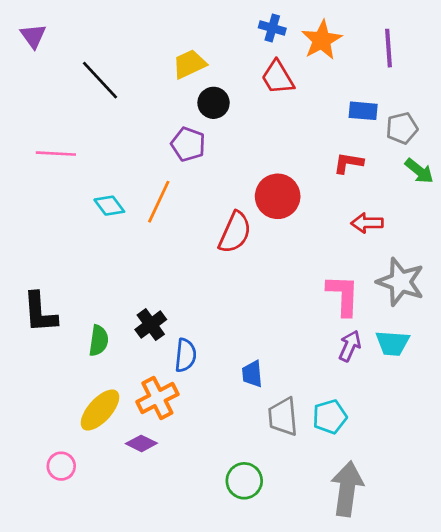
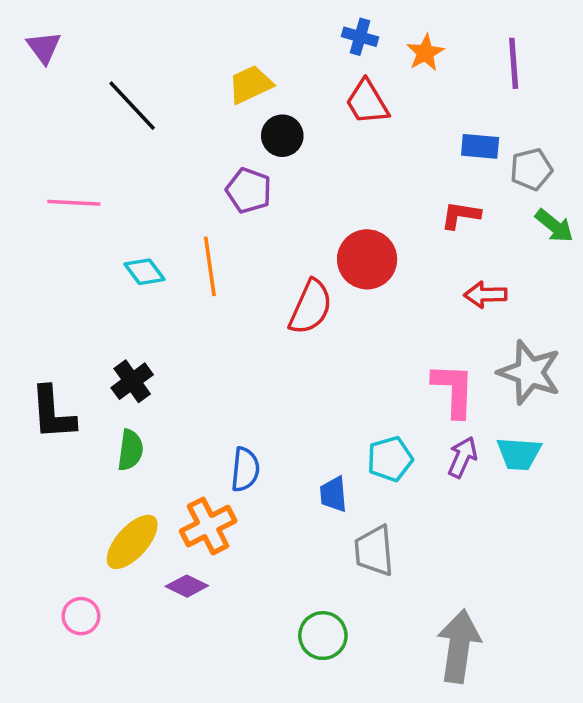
orange star: (322, 40) -> (425, 53), size x0.7
orange line: (159, 202) -> (210, 266), turned -33
black cross: (151, 325) -> (132, 381), moved
cyan pentagon: (330, 417) -> (390, 459), moved

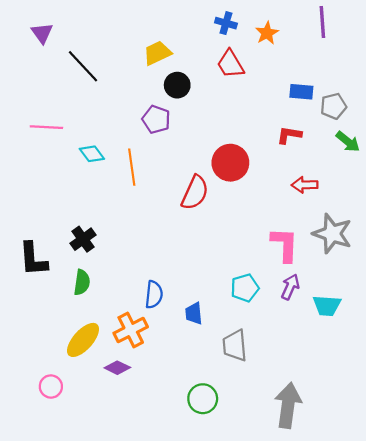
purple triangle: (44, 47) -> (42, 33), moved
purple line: (514, 63) -> (322, 22), moved
cyan diamond: (144, 272) -> (92, 154), moved
cyan trapezoid: (519, 454) -> (327, 306), moved
blue trapezoid: (333, 494) -> (194, 313), moved

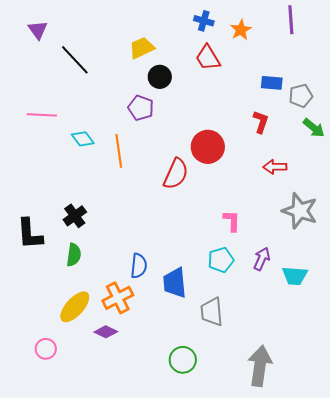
red L-shape: (289, 135) -> (261, 122), turned 100
pink L-shape: (285, 245) -> (232, 221), moved, size x0.7
blue trapezoid: (194, 313) -> (175, 283), size x1.5

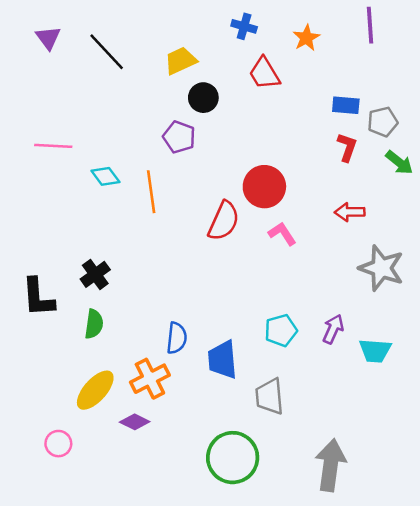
blue cross: (204, 21) -> (244, 26), moved
black line: (75, 60) -> (107, 52), moved
red L-shape: (261, 122) -> (347, 147), moved
pink L-shape: (232, 221) -> (282, 234), moved, turned -35
green circle: (183, 360) -> (233, 458), size x1.5

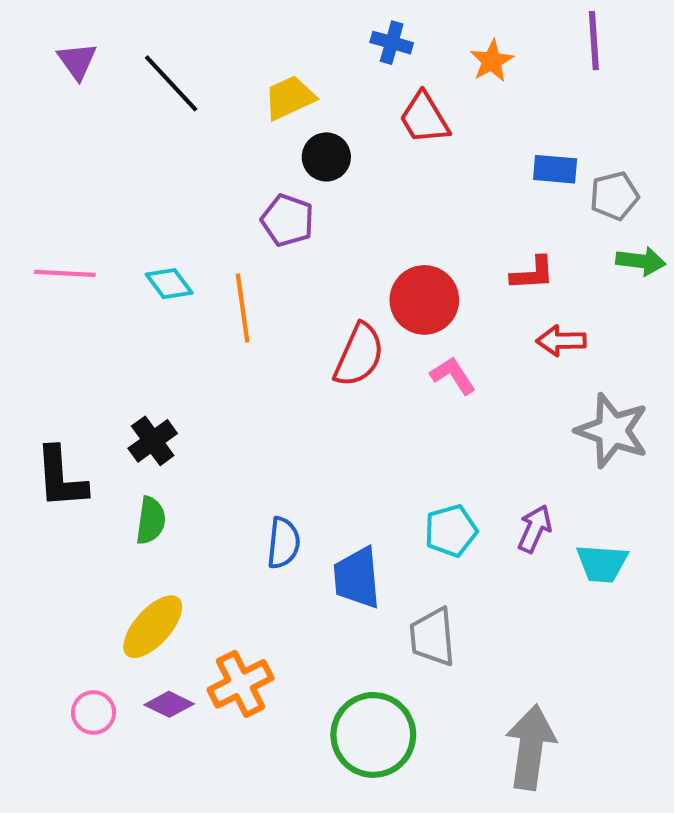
pink line: (53, 146) -> (65, 273), moved
red L-shape: (347, 147) -> (533, 273), moved, turned 68
green arrow: (399, 162) -> (641, 261), turned -32
orange cross: (150, 379) -> (241, 684), moved
purple diamond: (135, 422) -> (169, 704), moved

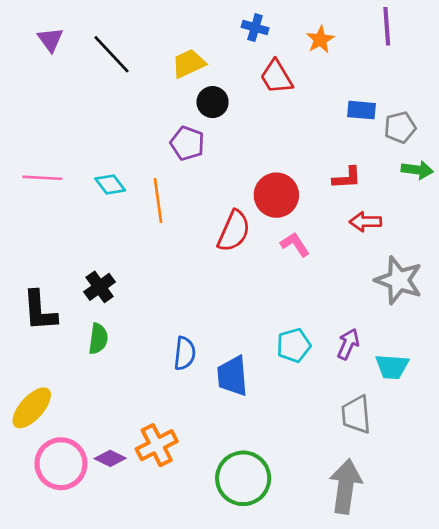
yellow ellipse: (153, 627) -> (32, 408), moved
gray trapezoid: (433, 637) -> (356, 415), moved
pink circle: (93, 712) -> (61, 464), size x1.8

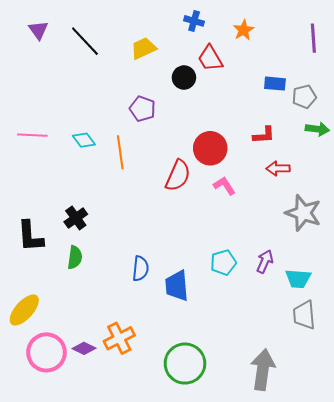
purple line: (387, 26) -> (313, 38), moved
black circle: (213, 102) -> (184, 78), moved
gray trapezoid: (356, 415) -> (304, 315), moved

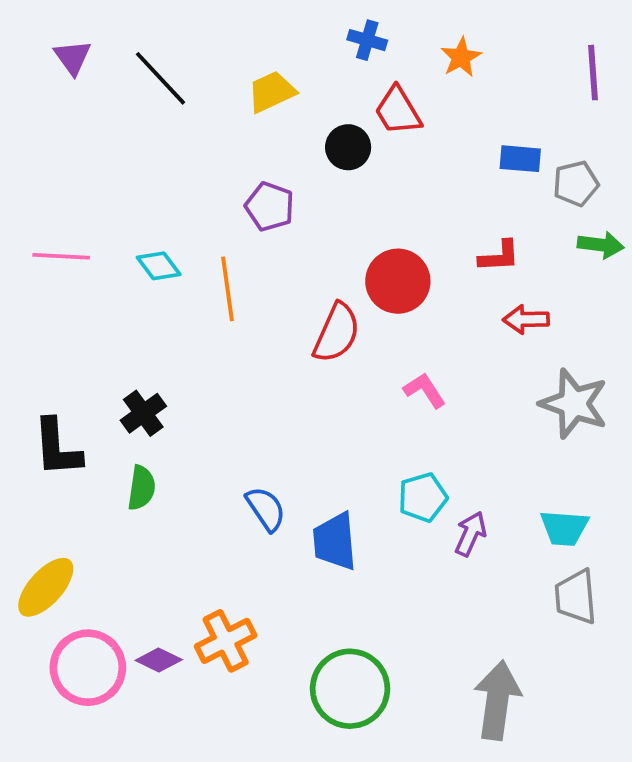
pink L-shape: (224, 186) -> (425, 390), moved
purple arrow: (265, 261) -> (471, 534), moved
blue semicircle: (140, 269) -> (266, 509), turned -40

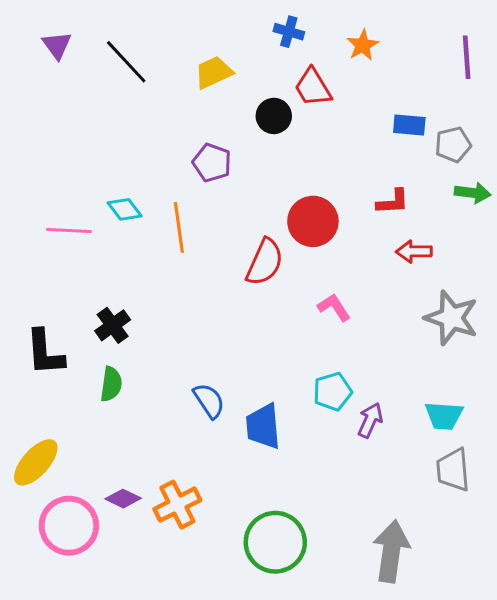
pink line: (61, 256) -> (69, 230), moved
purple diamond: (159, 660) -> (123, 499), moved

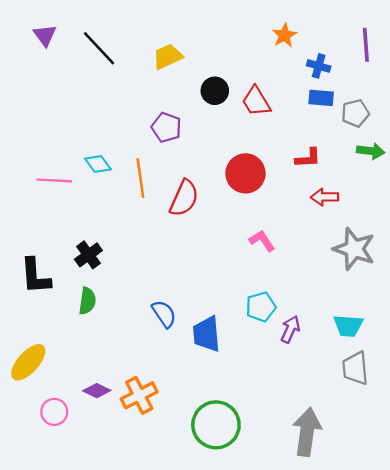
blue cross: (289, 32) -> (319, 66), moved
red trapezoid: (313, 87) -> (256, 101), moved
red semicircle: (265, 262) -> (184, 198), moved
pink circle: (69, 526) -> (54, 412), size x0.6

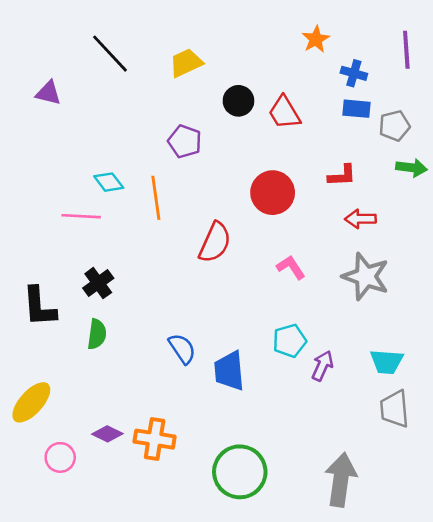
purple triangle: (45, 35) -> (48, 93), moved, turned -40
pink line: (54, 180) -> (81, 216), moved
red semicircle: (184, 198) -> (215, 242), moved
gray star: (354, 249) -> (366, 276), moved
orange cross: (139, 395) -> (155, 439), turned 36

